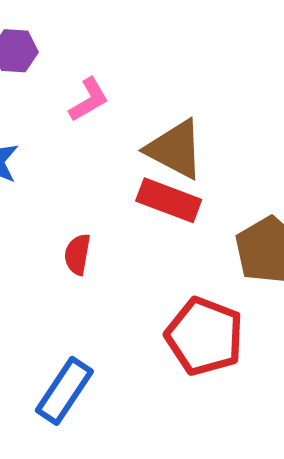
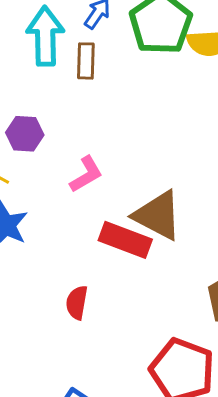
red rectangle: (169, 200) -> (125, 240), moved

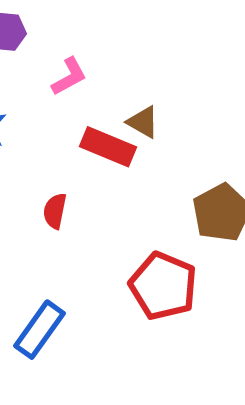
brown triangle: (158, 215) -> (143, 122), size x0.6

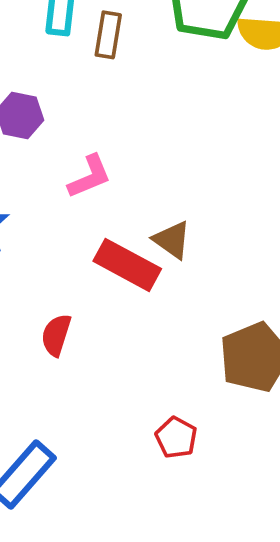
red pentagon: (163, 286) -> (176, 437), size x0.5

